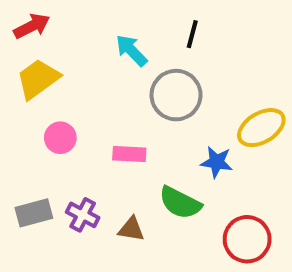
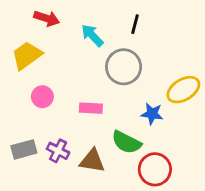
red arrow: (32, 26) -> (47, 18), moved, turned 45
brown triangle: (131, 229) -> (92, 161), size x1.4
red circle: (247, 239) -> (155, 169), moved

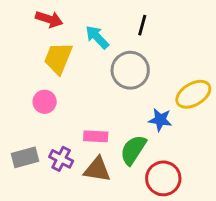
yellow trapezoid: (27, 55) -> (58, 58), moved, turned -32
pink rectangle: (91, 108) -> (96, 136), moved
green semicircle: (126, 142) -> (133, 150), turned 96

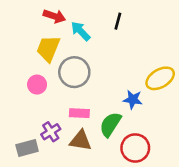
red arrow: (49, 19) -> (54, 16), moved
gray circle: (130, 70) -> (74, 72), moved
gray rectangle: (25, 157) -> (27, 148), moved
purple cross: (61, 159) -> (51, 132), turned 30

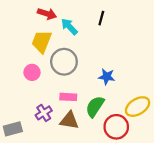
yellow ellipse: (160, 78) -> (138, 107), moved
blue star: (133, 99) -> (107, 77), moved
gray rectangle: (27, 148) -> (13, 129), moved

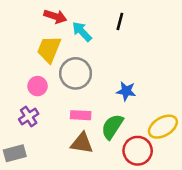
purple cross: (44, 113) -> (29, 116), moved

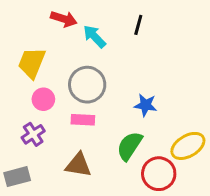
yellow trapezoid: (49, 49) -> (32, 63), moved
pink rectangle: (81, 115) -> (83, 120), moved
brown triangle: (82, 143) -> (78, 165), moved

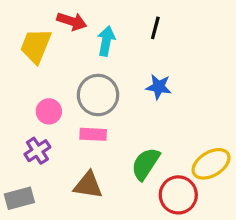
cyan arrow: (94, 36) -> (106, 41), turned 55
yellow trapezoid: (32, 63) -> (36, 46), moved
blue star: (146, 105) -> (159, 87), moved

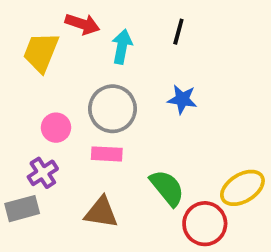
green semicircle: (146, 164) -> (167, 188), turned 108
gray rectangle: (19, 198) -> (22, 209), moved

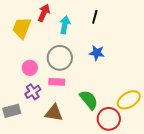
red arrow: (82, 24) -> (44, 13), turned -84
purple cross: (43, 173) -> (33, 92), moved

